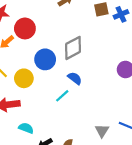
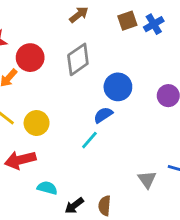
gray diamond: (73, 48) -> (78, 59), moved
blue circle: (45, 59) -> (118, 87), moved
blue semicircle: (75, 78) -> (103, 115), turned -64

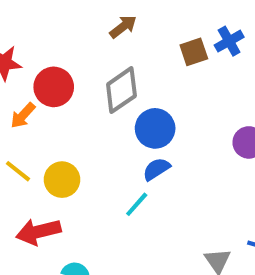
brown square: (127, 21) -> (194, 52), moved
blue circle: (118, 87) -> (155, 128), moved

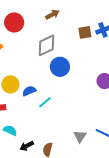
red circle: (54, 87) -> (14, 22), moved
blue semicircle: (156, 169) -> (29, 91), moved

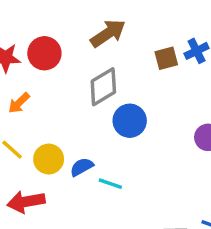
brown arrow: (52, 15) -> (108, 33), size x1.5
cyan line: (45, 102) -> (110, 184), turned 64

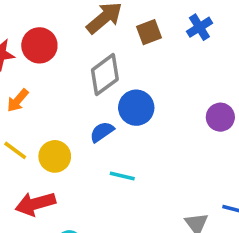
brown square: (166, 58) -> (149, 32), moved
blue semicircle: (82, 167) -> (102, 132), moved

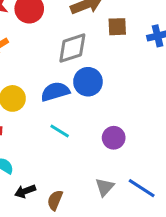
purple circle: (220, 117) -> (114, 138), moved
blue semicircle: (102, 132) -> (55, 92), size x1.4

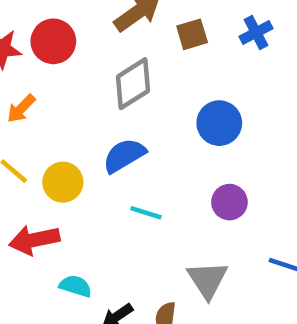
blue circle: (88, 82) -> (219, 123), moved
gray triangle: (105, 187) -> (207, 280), moved, size x1.4

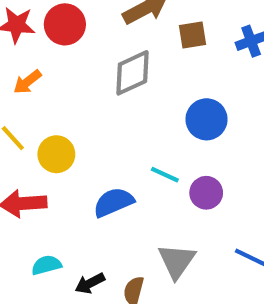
blue semicircle: (124, 155) -> (114, 202), moved
cyan line: (146, 213) -> (165, 175), moved
cyan semicircle: (75, 286) -> (46, 265), moved, turned -40

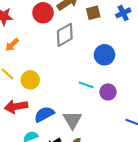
red circle: (65, 24) -> (43, 13), moved
blue semicircle: (114, 202) -> (44, 114), moved
gray triangle: (177, 261) -> (72, 120), moved

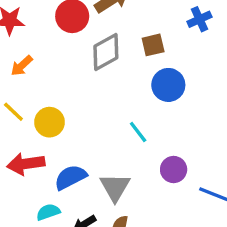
brown square: (93, 13) -> (153, 45), moved
cyan line: (86, 85) -> (138, 132), turned 32
purple circle: (108, 92) -> (174, 170), moved

